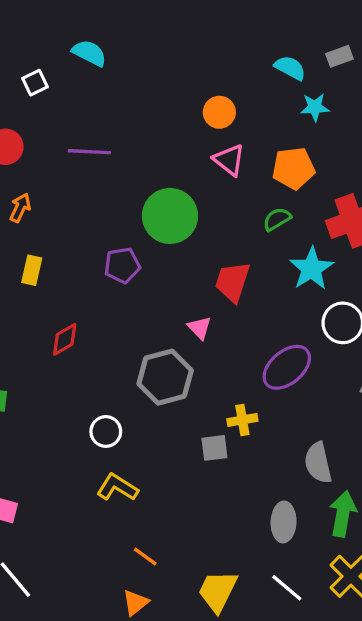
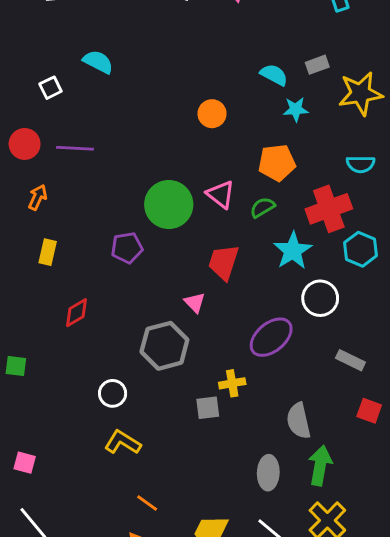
purple line: (89, 152) -> (75, 148), moved
pink triangle: (229, 160) -> (221, 194), moved

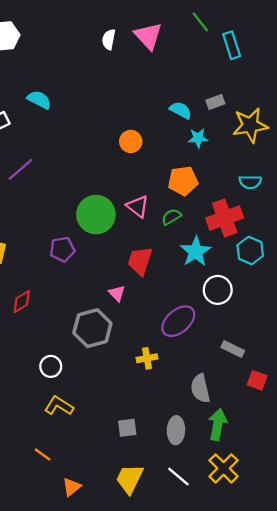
purple line: (75, 148) -> (21, 169), turned -44
gray rectangle: (350, 360) -> (233, 349), moved
gray square: (208, 408) -> (127, 428), moved
orange line: (147, 503) -> (43, 455), moved

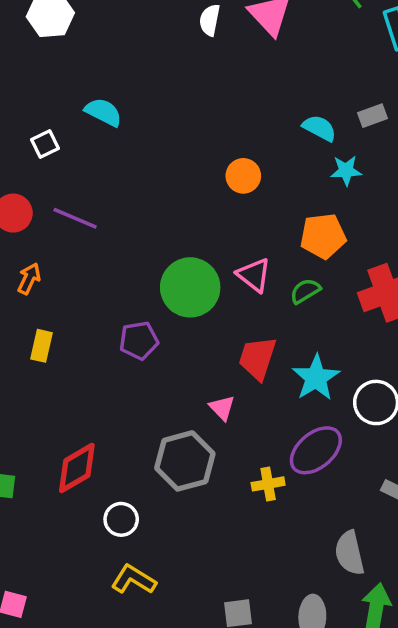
purple line: (21, 169) -> (75, 218), turned 64
cyan star: (196, 252) -> (316, 378), moved
red diamond: (22, 301) -> (77, 468), moved, size x1.4
yellow cross: (147, 358) -> (268, 484), moved

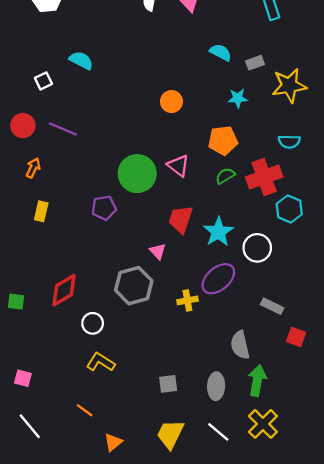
cyan semicircle: (319, 128) -> (221, 52), moved
green semicircle: (305, 291) -> (225, 176), moved

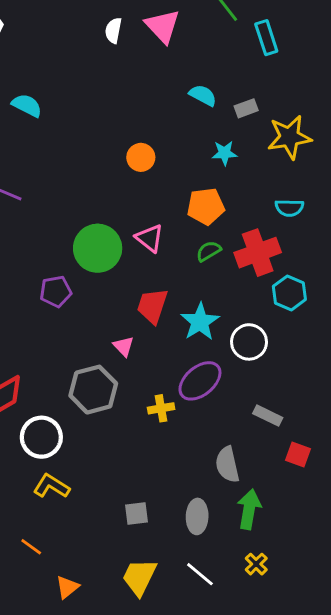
white circle: (93, 323) -> (41, 437), size x1.5
yellow cross: (263, 424) -> (256, 564), size x0.6

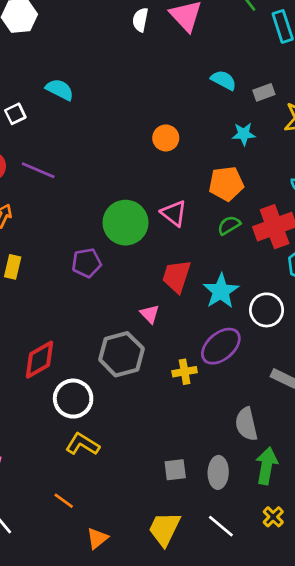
gray square: (137, 514) -> (175, 470), moved

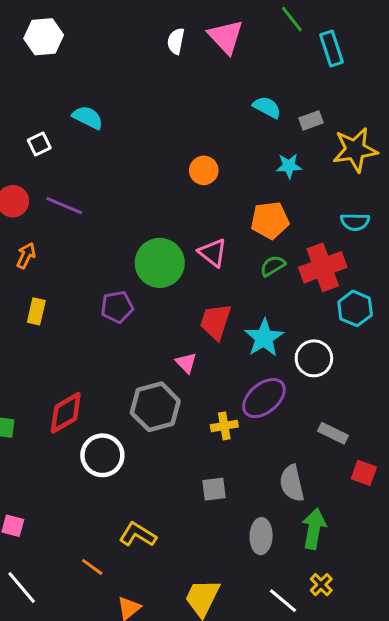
yellow L-shape: (82, 444) -> (138, 535), moved
gray square: (175, 470) -> (214, 489), moved
white line: (221, 526) -> (283, 601), moved

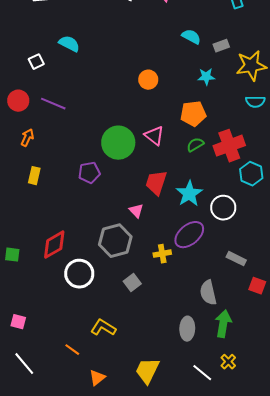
cyan semicircle: (355, 222) -> (255, 102), moved
gray square: (214, 489) -> (132, 283), moved, turned -30

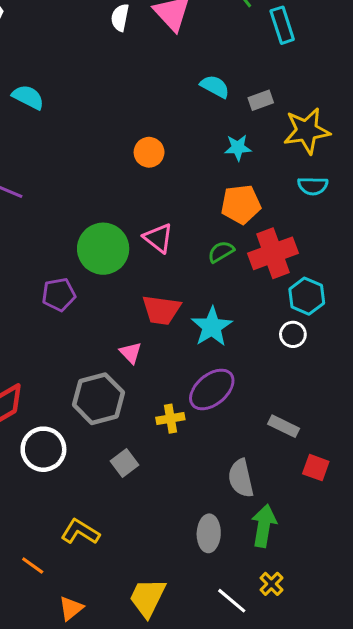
orange pentagon: (193, 114) -> (241, 204), moved
red trapezoid: (156, 183) -> (161, 310), turned -100
white circle: (223, 208) -> (293, 334), moved, size x0.7

